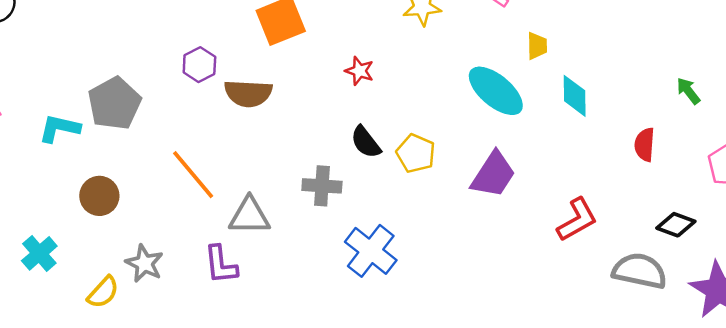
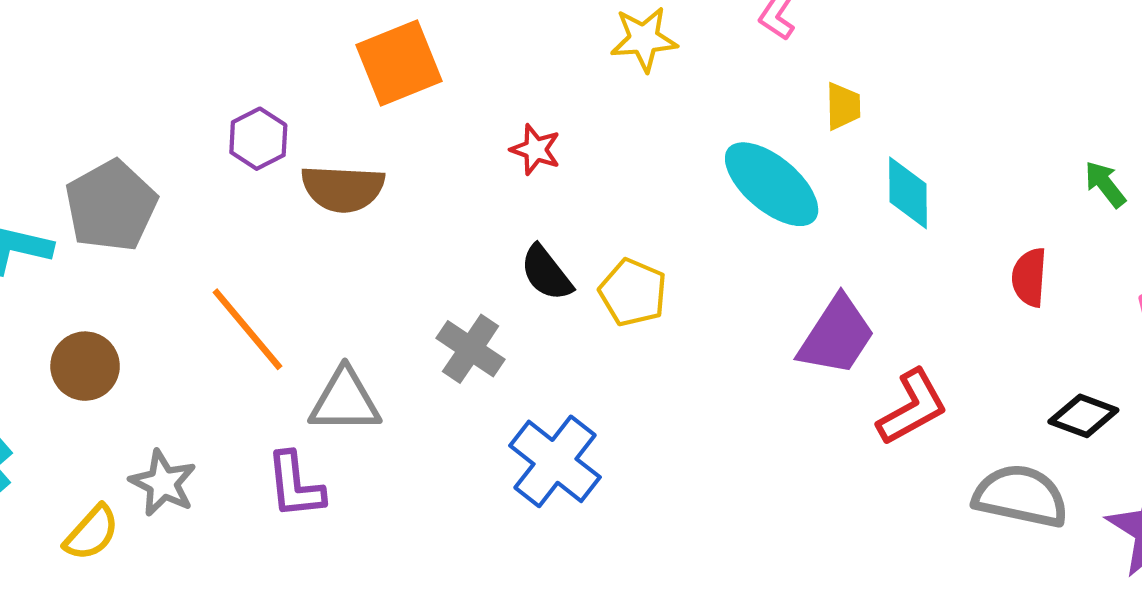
purple trapezoid: (493, 175) -> (837, 336), moved
gray cross: (322, 186) -> (471, 349), turned 30

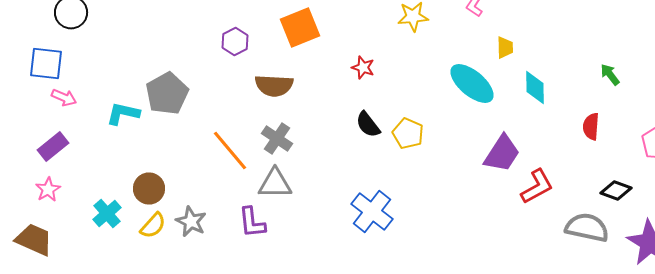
purple hexagon: (258, 139) -> (235, 42), moved
green arrow: (1105, 184) -> (610, 74), moved
gray cross: (471, 349) -> (277, 138), moved
brown circle: (85, 366) -> (149, 188), moved
yellow semicircle: (92, 533) -> (153, 226), moved

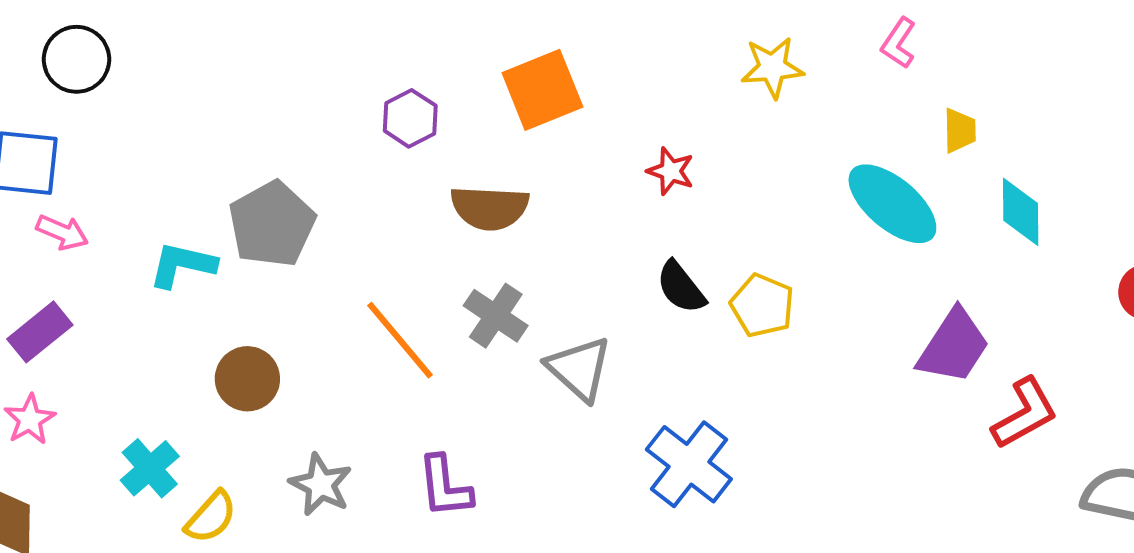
gray triangle: (275, 184) -> (579, 369), moved, turned 42
brown circle: (149, 188) -> (247, 379), moved
yellow semicircle: (153, 226) -> (211, 517), moved

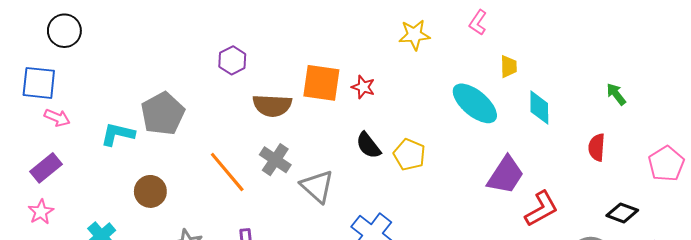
orange square: (542, 90) -> (321, 83), moved, turned 30

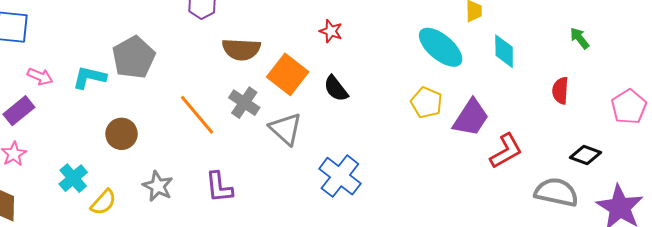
orange square: (321, 83) -> (288, 74), moved, turned 30
pink arrow: (57, 118) -> (40, 76), moved
yellow pentagon: (409, 155) -> (426, 103), moved

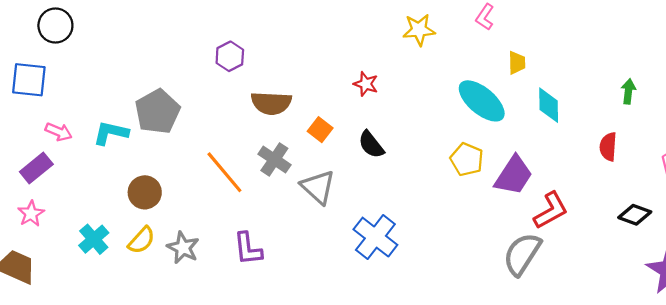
green arrow: (580, 38) -> (628, 91), turned 45
orange square: (288, 74) -> (320, 130), size x0.6
gray semicircle: (556, 192) -> (522, 254), moved, turned -69
yellow semicircle: (103, 202) -> (142, 240), moved

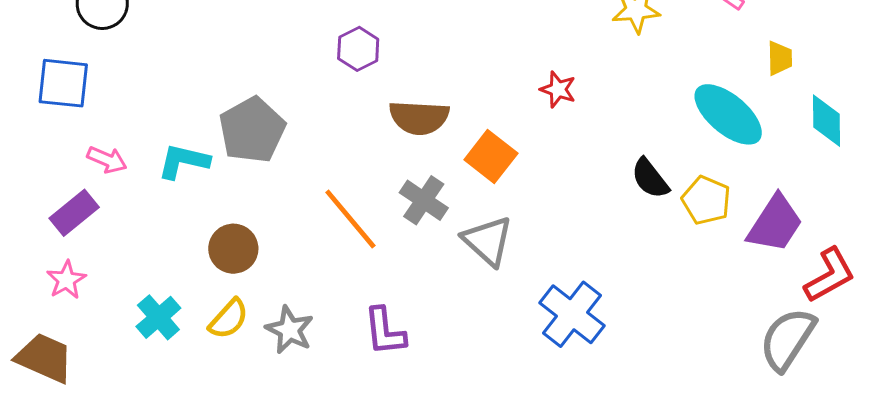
orange square: (320, 130) -> (491, 157), size x1.4
black semicircle: (371, 145) -> (650, 178), moved

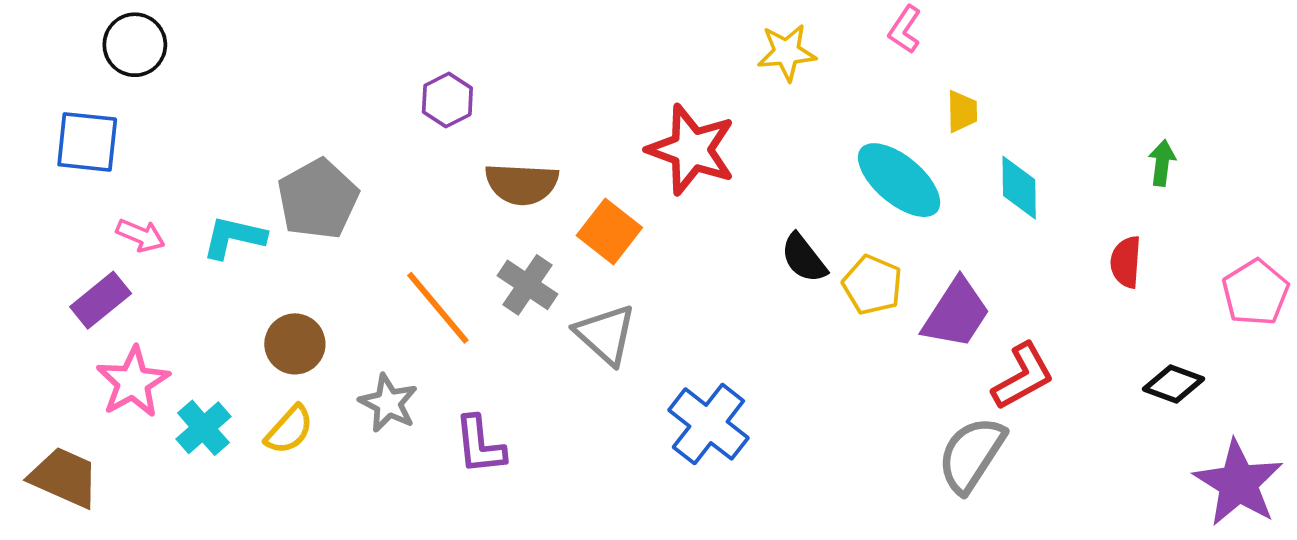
red star: (558, 89) -> (691, 150), size x2.0
pink star: (66, 280) -> (133, 382), moved, size x1.5
gray star: (290, 330) -> (388, 403), moved

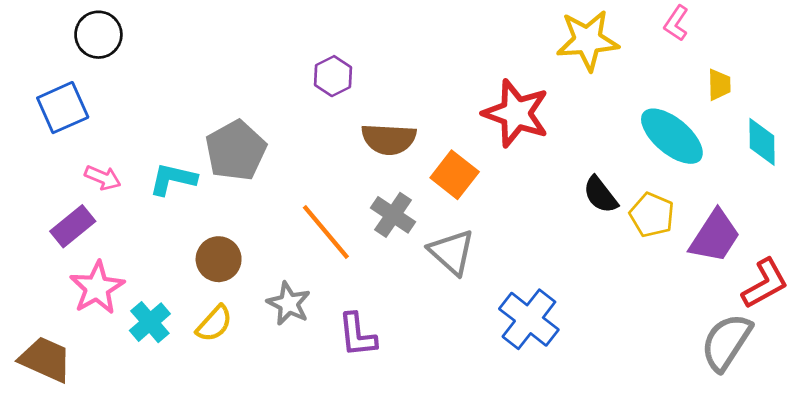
yellow star: (787, 52) -> (588, 40), size x1.4
blue square: (87, 142) -> (63, 108), turned -30

